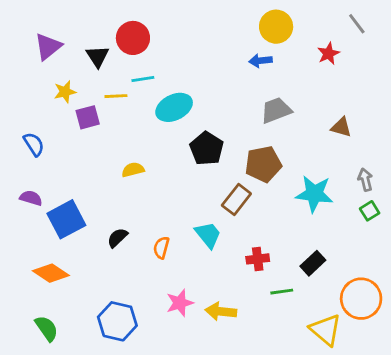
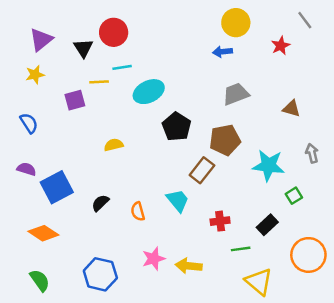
yellow star: (65, 92) -> (35, 75), moved
green square: (370, 211) -> (294, 196), moved
orange semicircle: (161, 248) -> (138, 211), turned -30
yellow triangle: (326, 330) -> (259, 282), moved

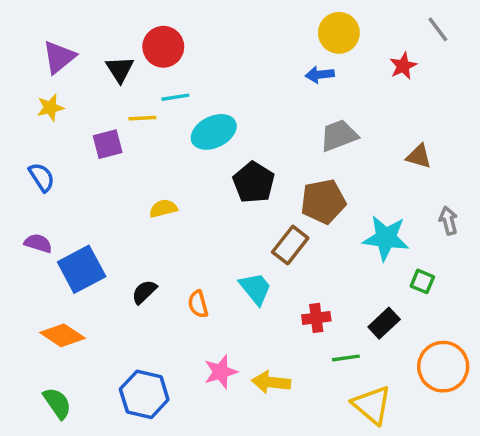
green square: (294, 196) -> (422, 281), turned -35

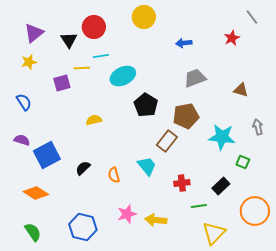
yellow circle: (339, 33) -> (144, 17), moved
yellow triangle: (372, 405) -> (214, 233), turned 35

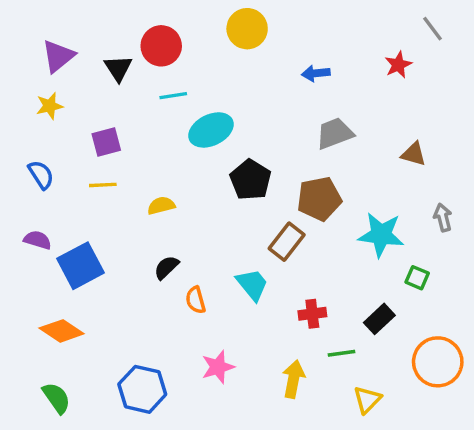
yellow line: (82, 68) -> (103, 185), moved
black semicircle: (83, 168) -> (166, 267), moved
yellow arrow: (156, 220) -> (293, 379), moved, turned 95
yellow triangle: (214, 233) -> (367, 400), size x0.7

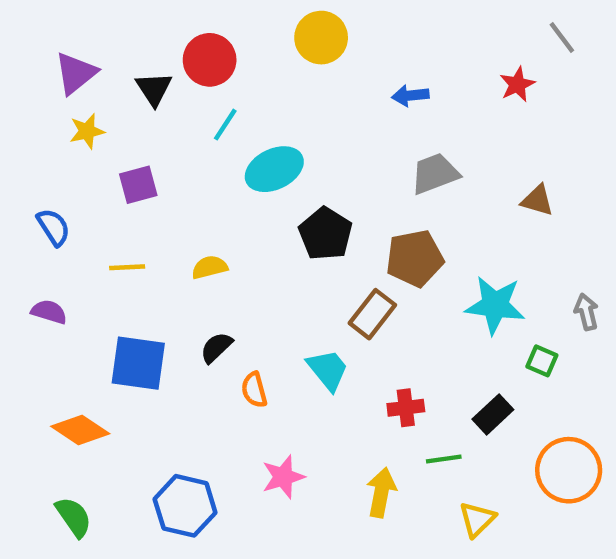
cyan line: (173, 96) -> (225, 125), turned -48
yellow star: (50, 106) -> (87, 131), moved
yellow line: (103, 185) -> (127, 267), moved
gray arrow: (443, 218) -> (586, 312), moved
blue square: (80, 266) -> (138, 363), moved, turned 36

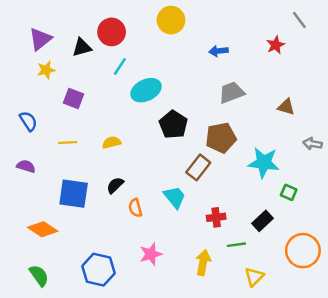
black triangle: (154, 89) -> (82, 47), turned 48
purple square: (138, 185) -> (74, 98), turned 36
gray arrow: (586, 312) -> (312, 144), moved, turned -66

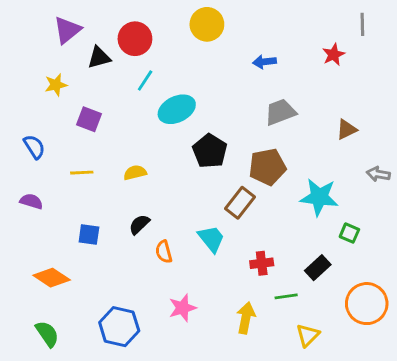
gray line: (299, 20) -> (362, 24), turned 36
purple triangle: (40, 39) -> (67, 30), moved
brown triangle: (286, 107) -> (347, 129), turned -42
blue square: (74, 194) -> (89, 234), size x0.6

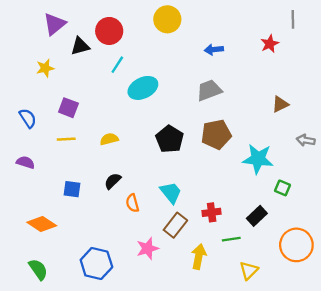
gray trapezoid: (280, 112) -> (209, 90), moved
purple square: (89, 119) -> (68, 108), moved
black pentagon: (210, 151) -> (170, 139), moved
brown rectangle: (240, 203) -> (175, 225), moved

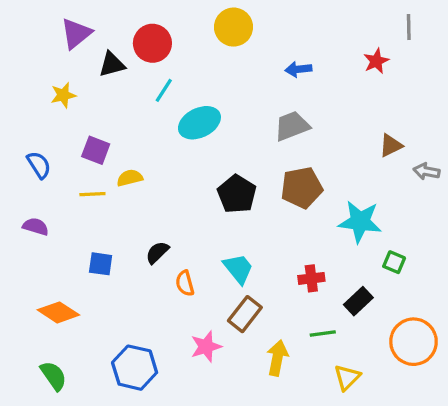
yellow semicircle: (109, 139) -> (130, 178), moved
gray arrow: (306, 140) -> (427, 171), moved
red cross: (212, 212) -> (311, 278), moved

